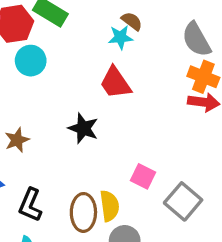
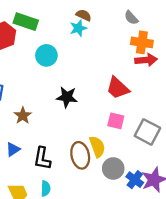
gray semicircle: (196, 40) -> (131, 18), size x0.6
cyan circle: (31, 61) -> (46, 55), moved
red trapezoid: (115, 83) -> (118, 88), moved

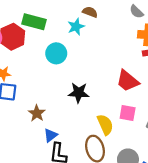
cyan star: (78, 28) -> (76, 27), moved
yellow semicircle: (97, 147) -> (105, 125), moved
blue triangle: (13, 149) -> (51, 135), moved

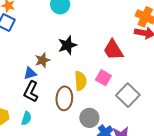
black star: (79, 93) -> (67, 45), turned 30
brown star: (37, 113) -> (42, 60), moved

